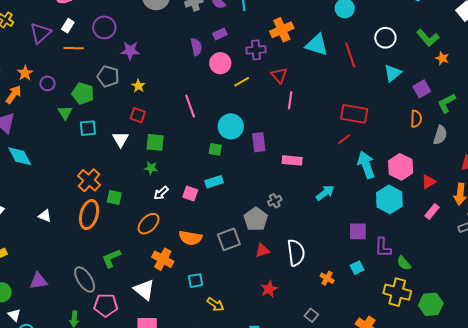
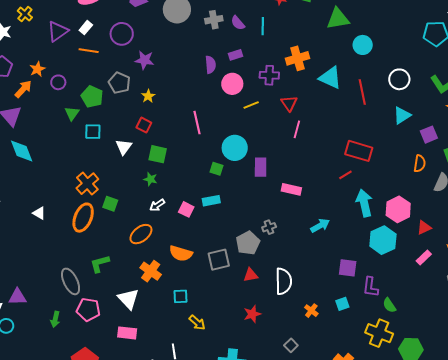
purple triangle: (38, 281) -> (17, 297), moved

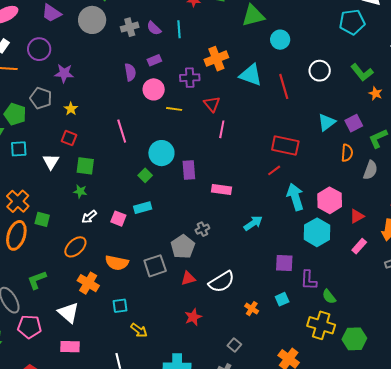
yellow line: (251, 105) -> (174, 109), turned 35
cyan triangle: (402, 115) -> (327, 122), moved
green square: (217, 169) -> (145, 175), turned 32
white semicircle: (284, 281) -> (222, 282), turned 64

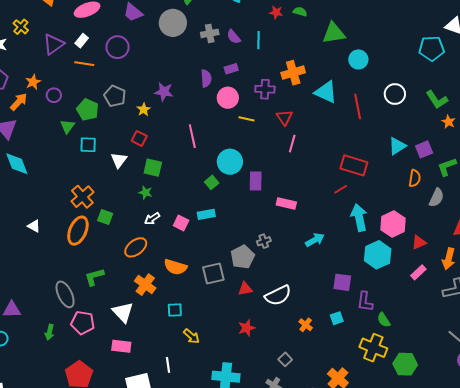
purple star: (64, 73) -> (164, 92), moved

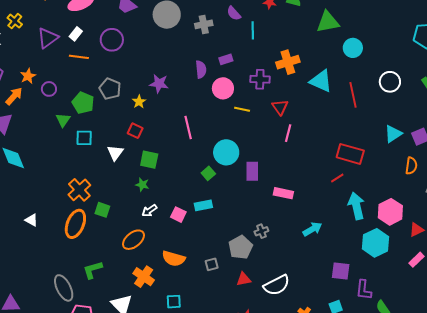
purple semicircle: (234, 37) -> (234, 13), moved
gray square: (213, 273) -> (212, 264), size x0.6

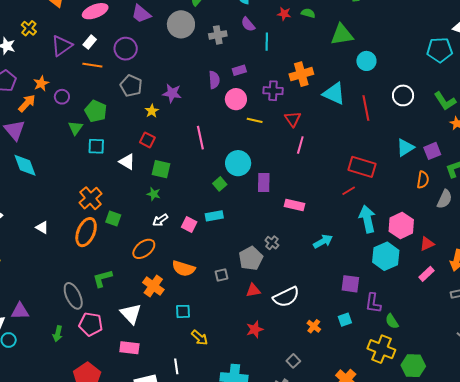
gray pentagon: (110, 89) -> (131, 86), moved
white triangle: (115, 153) -> (127, 162), turned -36
gray cross: (261, 231) -> (272, 243), turned -32

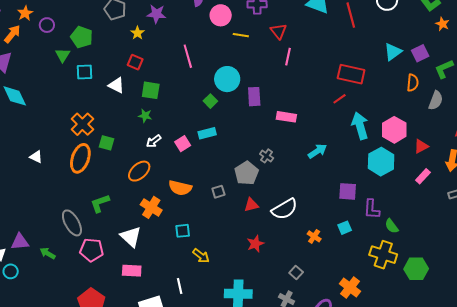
pink square: (189, 225) -> (183, 144), turned 35
green arrow: (58, 334) -> (48, 253), moved, turned 112

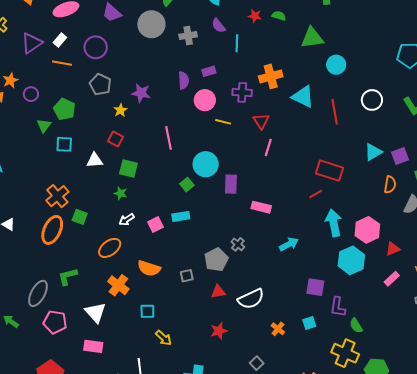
white triangle: (116, 85) -> (95, 160), turned -36
gray ellipse: (72, 223) -> (38, 293), turned 52

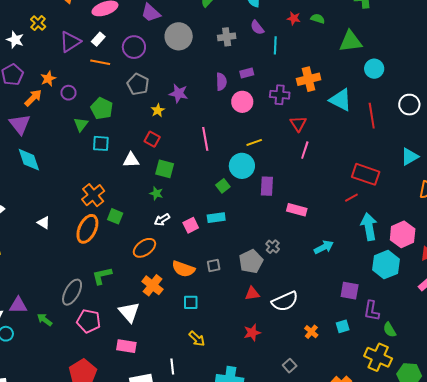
gray circle: (151, 24) -> (179, 36), moved
yellow line: (223, 122) -> (254, 142), moved, turned -35
gray square: (187, 276) -> (214, 266), moved
cyan square: (147, 311) -> (191, 302), moved

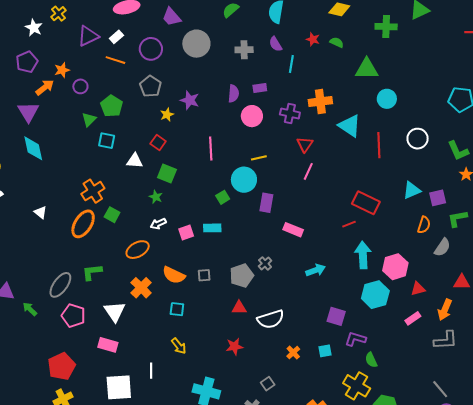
purple L-shape: (371, 311) -> (355, 339), turned 90

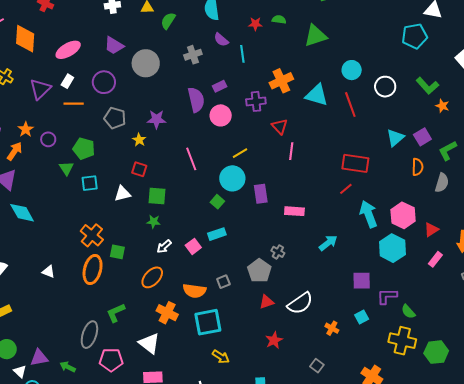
purple semicircle: (233, 94) -> (196, 100), size x1.4
cyan circle: (387, 99) -> (352, 70), moved
cyan square: (177, 309) -> (208, 322), size x1.8

